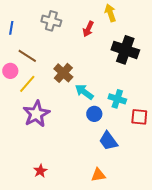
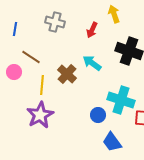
yellow line: (27, 84) -> (42, 85), moved, turned -36
cyan arrow: (84, 92) -> (92, 63), moved
cyan cross: (117, 99) -> (121, 100), size x1.5

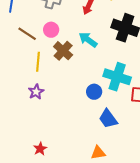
pink circle: (14, 72) -> (51, 30), moved
purple star: (40, 115) -> (36, 92), size x0.6

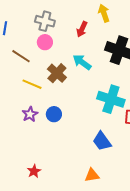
pink circle: (51, 30) -> (45, 42), moved
yellow line: (38, 62) -> (32, 84), turned -72
blue circle: (94, 92) -> (54, 114), moved

